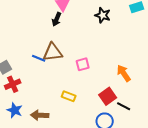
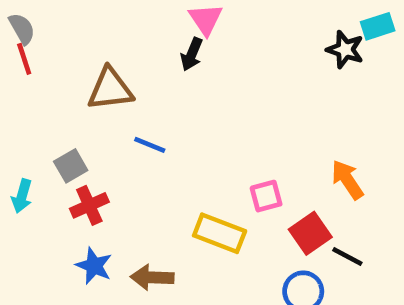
black star: (103, 15) -> (345, 50), moved
brown triangle: (53, 52) -> (110, 89), moved
pink square: (83, 64) -> (266, 196), moved
yellow rectangle: (69, 96) -> (220, 233), size x1.5

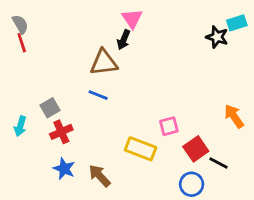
brown triangle: (110, 89) -> (104, 62), moved
orange arrow: (347, 180) -> (234, 116), moved
brown arrow: (152, 277) -> (100, 176), turned 45

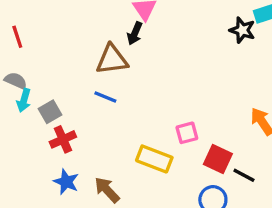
gray semicircle: (20, 24) -> (16, 81), moved, turned -36
cyan arrow: (20, 126) -> (24, 100), moved
red square: (196, 149) -> (218, 159), turned -30

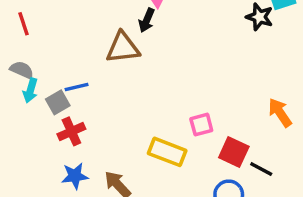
blue line: (105, 97) -> (77, 87), moved, turned -35
blue star: (66, 182) -> (75, 176), turned -30

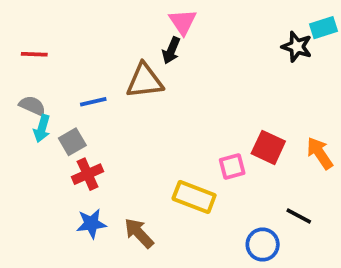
red line: (24, 24) -> (34, 54), turned -70
blue line: (77, 87) -> (93, 102), moved
red square: (234, 152) -> (268, 147), moved

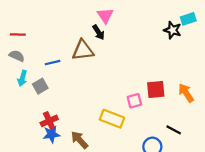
black arrow: (171, 50) -> (99, 32), turned -56
gray semicircle: (32, 106) -> (17, 56), moved
red square: (268, 147) -> (156, 90), turned -30
red cross: (88, 174) -> (49, 121), moved

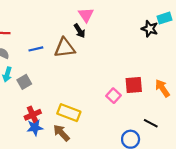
blue line: (53, 63) -> (36, 49), moved
pink square: (134, 101) -> (114, 96), turned -32
yellow rectangle: (112, 119) -> (69, 113), moved

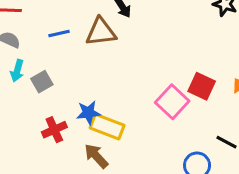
red square: (134, 85) -> (202, 86), turned 30
pink square: (114, 96) -> (172, 102), size x1.5
blue star: (35, 128) -> (88, 113), moved

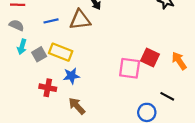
pink square: (172, 102) -> (130, 68), turned -35
yellow rectangle: (107, 127) -> (61, 52), moved
red cross: (54, 130) -> (48, 88), turned 35

